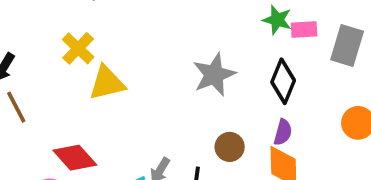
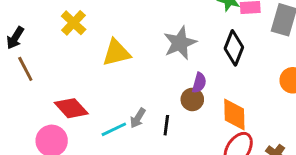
yellow triangle: (107, 83) -> (116, 53), moved
purple semicircle: (283, 132) -> (199, 83), moved

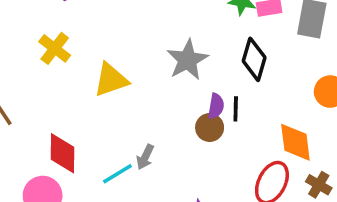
red diamond: (71, 108) -> (63, 153), turned 48
orange diamond: (234, 115) -> (295, 142), moved
black line: (166, 125) -> (236, 109), moved

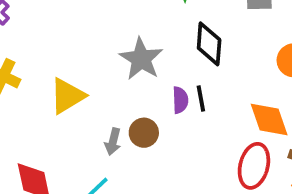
brown circle: (210, 128) -> (144, 133), moved
gray arrow: (145, 157) -> (113, 142), moved

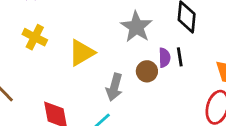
brown circle: (144, 133) -> (147, 71), moved
gray arrow: (113, 142) -> (114, 87), size x1.4

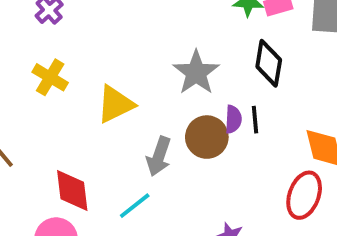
brown circle: (147, 71) -> (207, 137), size x1.4

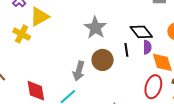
black diamond: (269, 63) -> (141, 32), moved, turned -45
yellow triangle: (115, 104) -> (39, 17), moved
purple semicircle: (233, 119) -> (147, 47), moved

